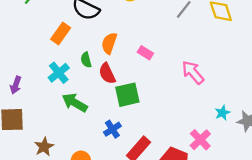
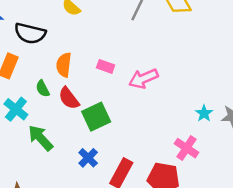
pink arrow: (193, 72) -> (143, 79), moved, turned -60
green arrow: (75, 103) -> (41, 138), turned 30

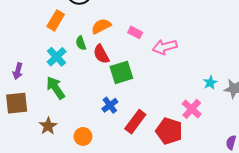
orange semicircle: (64, 65) -> (101, 26), turned 48
green arrow: (41, 138) -> (56, 88), moved

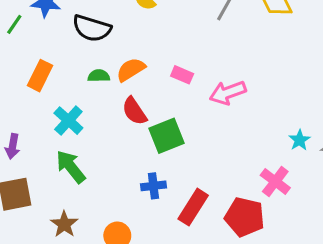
orange rectangle: (56, 20) -> (40, 76), moved
green semicircle: (81, 43) -> (99, 76), moved, turned 112
blue cross: (110, 105) -> (153, 186), turned 35

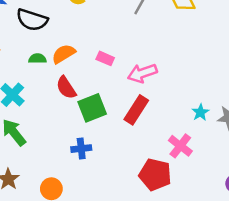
red rectangle: (193, 207) -> (136, 110), moved

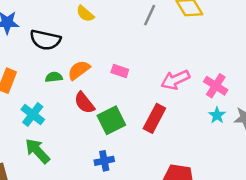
pink arrow: (142, 73) -> (175, 80), moved
pink cross: (180, 146) -> (216, 86), moved

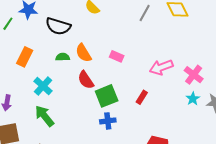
orange semicircle: (79, 70) -> (83, 53), turned -90
red rectangle: (154, 118) -> (142, 97), size x0.6
blue cross: (104, 161) -> (108, 121), moved

